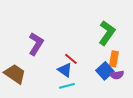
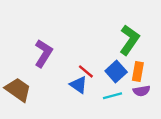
blue square: (105, 71) -> (116, 71), moved
cyan line: (67, 86) -> (112, 96), moved

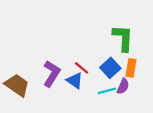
green L-shape: (129, 40) -> (123, 38), turned -32
purple L-shape: (43, 53) -> (52, 74), moved
purple semicircle: (142, 91) -> (123, 86), moved, turned -56

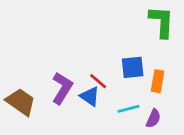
green L-shape: (123, 38) -> (162, 22), moved
blue square: (110, 68) -> (133, 67), moved, turned 36
purple semicircle: (123, 86) -> (153, 118), moved

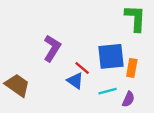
blue square: (133, 67) -> (111, 56), size x1.4
purple L-shape: (62, 88) -> (52, 48), moved

